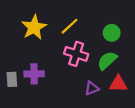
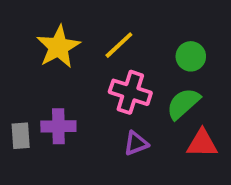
purple triangle: (92, 88) -> (136, 143), moved

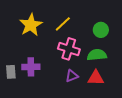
green semicircle: (183, 104) -> (97, 55), turned 36
red triangle: (202, 143) -> (96, 78), moved

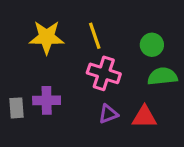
yellow line: (63, 24) -> (95, 36), turned -66
yellow star: (31, 25) -> (47, 37), turned 30
green semicircle: (97, 55) -> (162, 76), moved

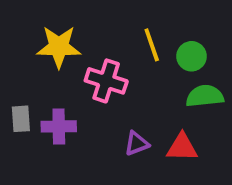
yellow line: (95, 36) -> (152, 45), moved
pink cross: (104, 73) -> (106, 81), moved
gray rectangle: (17, 108) -> (21, 119), moved

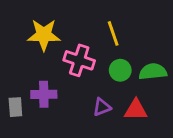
green circle: (192, 56) -> (120, 70), moved
gray rectangle: (21, 119) -> (15, 107), moved

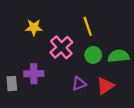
yellow star: (44, 35) -> (34, 27), size x0.7
pink cross: (79, 60) -> (61, 47), turned 30
red triangle: (136, 110) -> (105, 86), turned -36

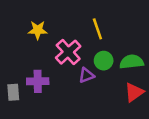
purple triangle: (79, 84) -> (86, 75), moved
red triangle: (105, 86) -> (134, 92), moved

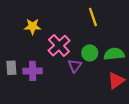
yellow line: (97, 29) -> (93, 17), moved
purple triangle: (86, 75) -> (75, 66), turned -32
gray rectangle: (13, 92) -> (11, 68), moved

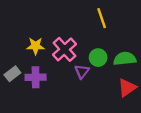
yellow star: (33, 26) -> (36, 46), moved
gray rectangle: (11, 68) -> (12, 74), turned 56

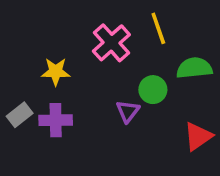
pink cross: (65, 49) -> (111, 43), moved
green semicircle: (125, 59) -> (194, 68), moved

